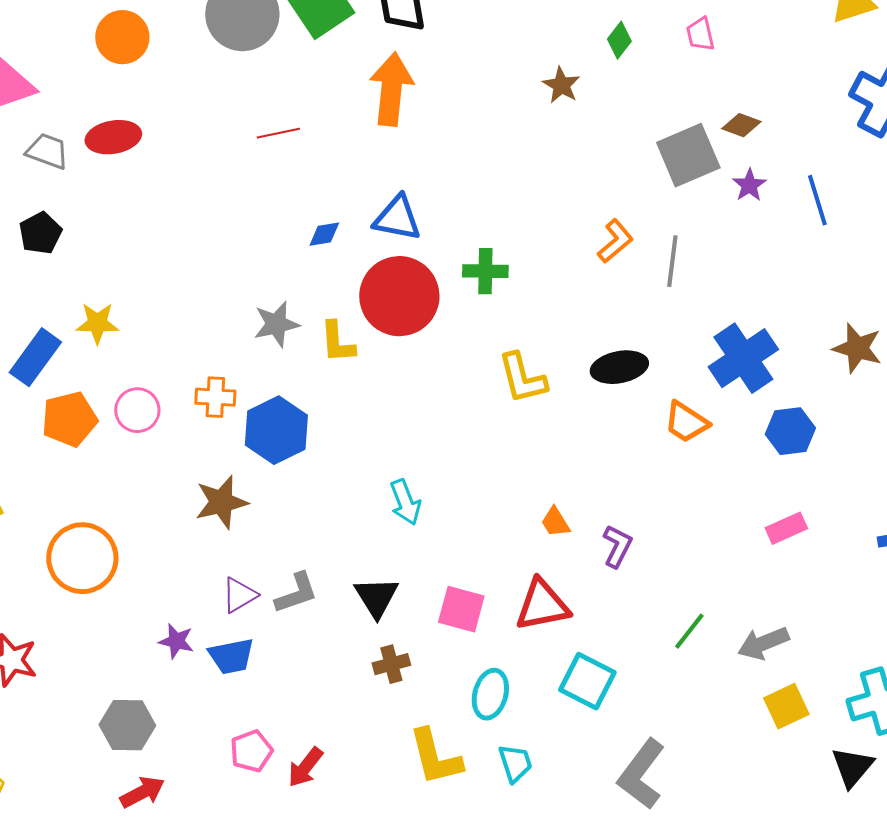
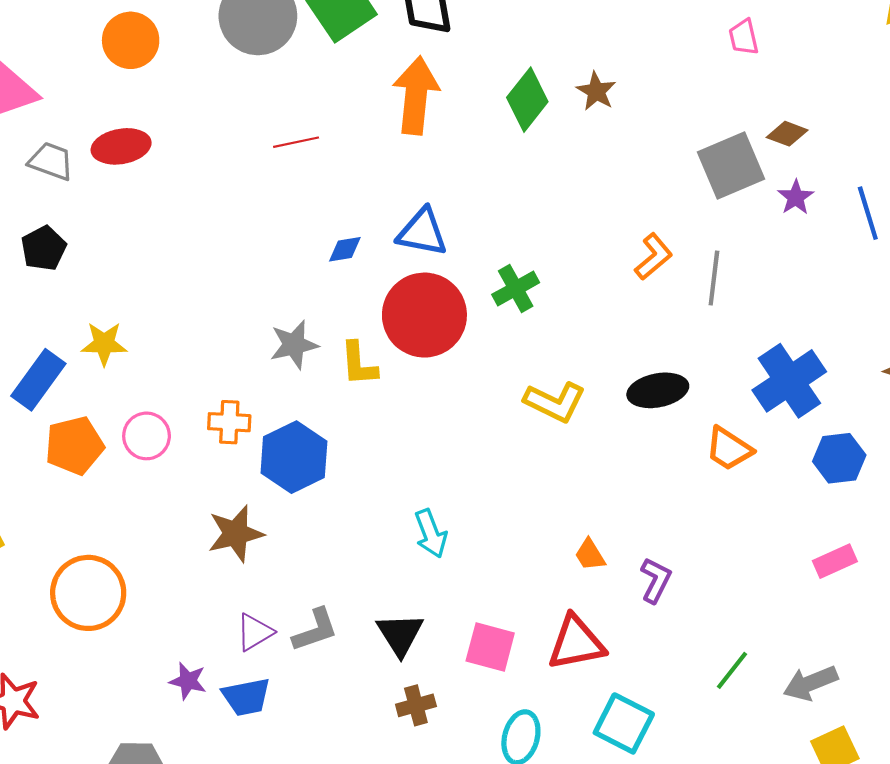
green diamond: (619, 40) -> (527, 100), moved, size x1.6
green cross: (485, 271) -> (516, 289), turned -30
yellow L-shape: (522, 378) -> (555, 402), turned -50

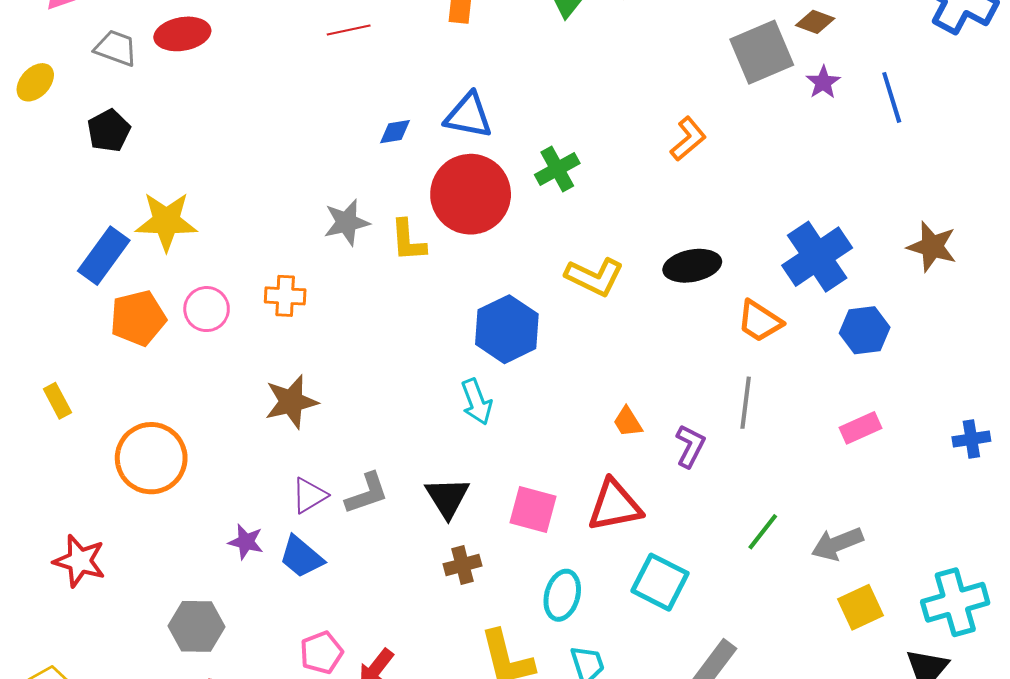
gray line: (714, 278) -> (746, 403), moved
yellow star: (104, 344) -> (166, 221), size x1.4
blue hexagon: (294, 457) -> (507, 329), moved
blue trapezoid: (246, 697) -> (301, 557), turned 51

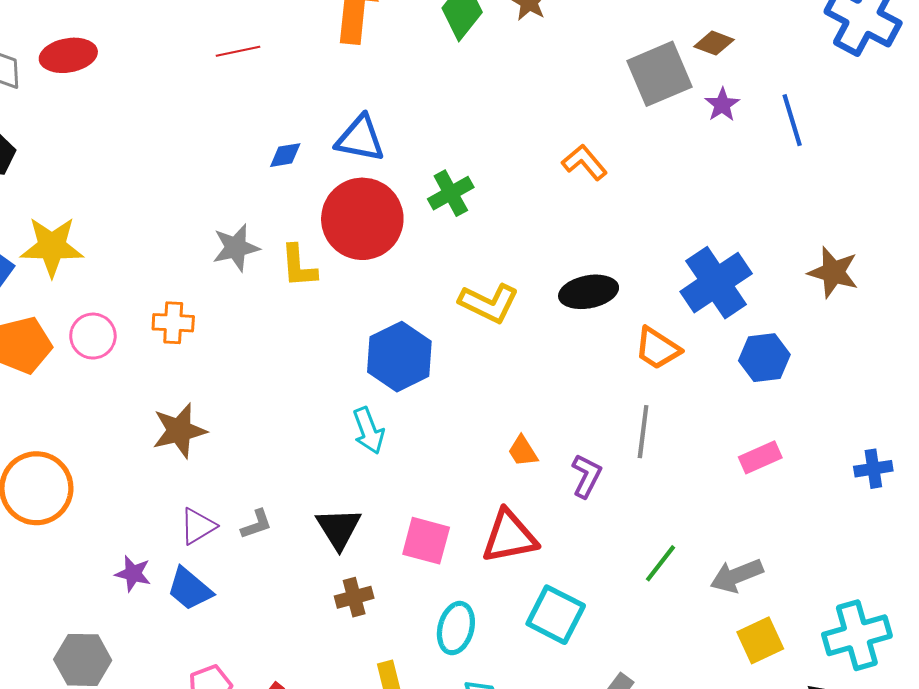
orange L-shape: (688, 139) -> (584, 162), turned -90
gray L-shape: (367, 493) -> (256, 524), size x0.7

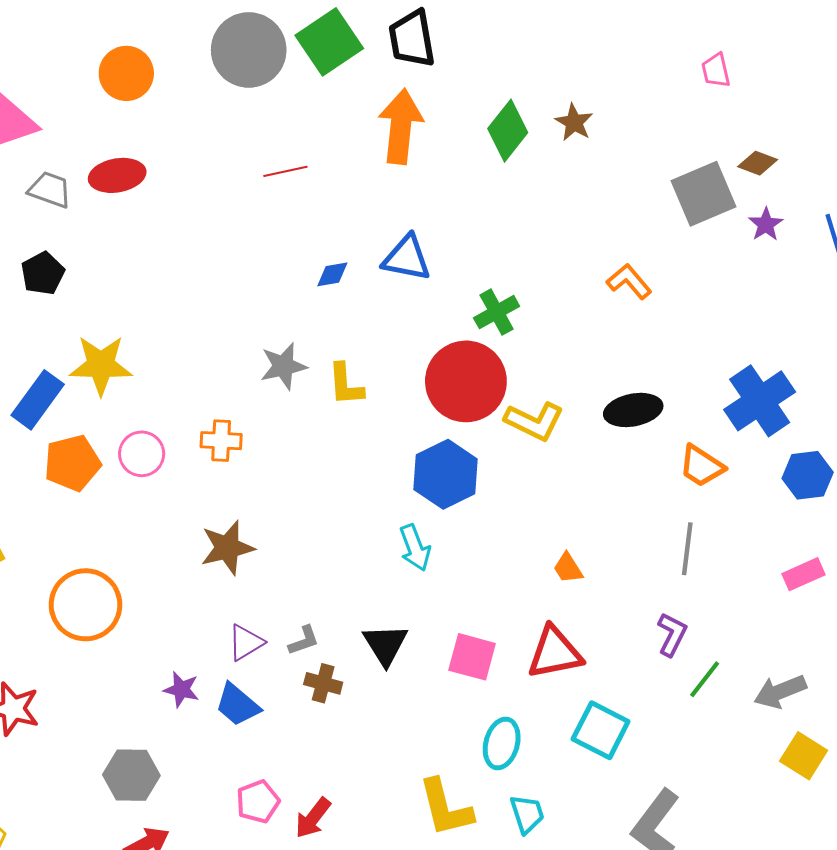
red circle: (362, 219) -> (466, 381), moved
purple L-shape: (586, 476) -> (672, 634), moved
brown cross: (354, 597) -> (323, 683), moved, turned 30
yellow square: (760, 640) -> (804, 756), turned -33

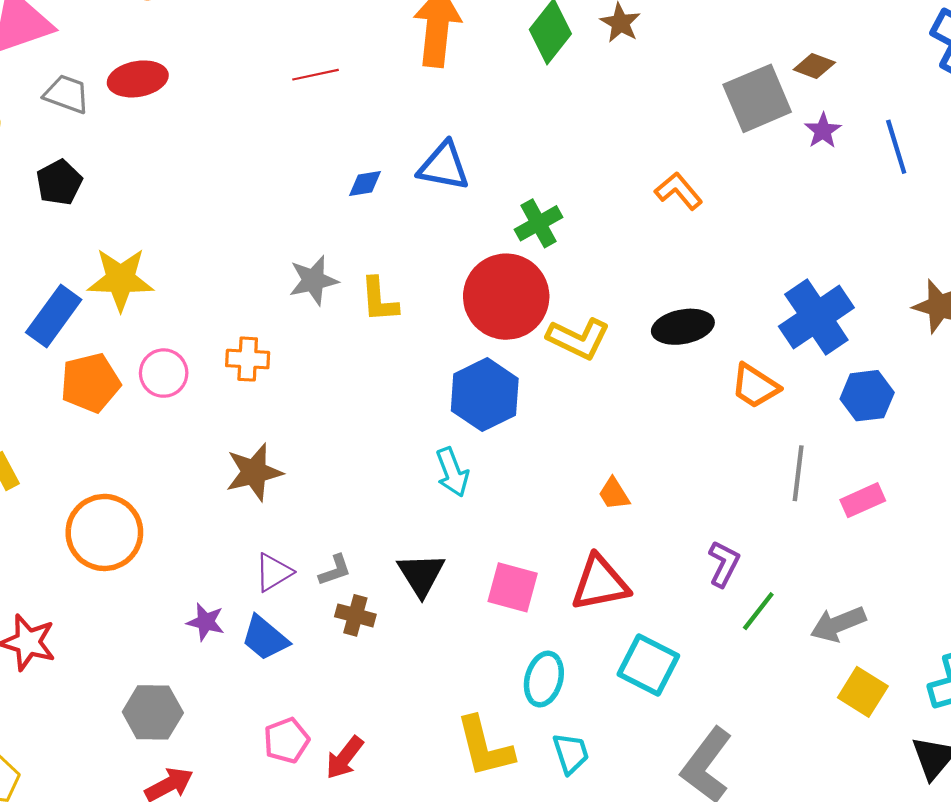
gray line: (687, 549) -> (798, 473), moved

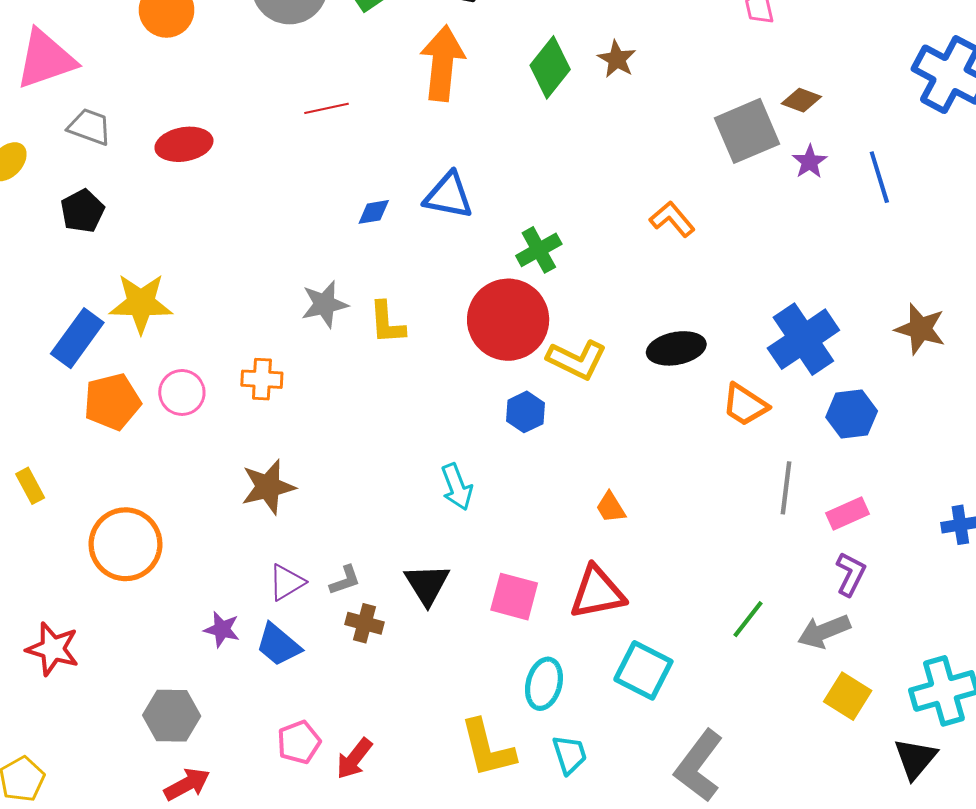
red ellipse: (138, 79) -> (184, 144), moved
blue hexagon: (485, 395) -> (525, 412), moved, size x0.6
purple L-shape: (724, 564) -> (851, 574), moved

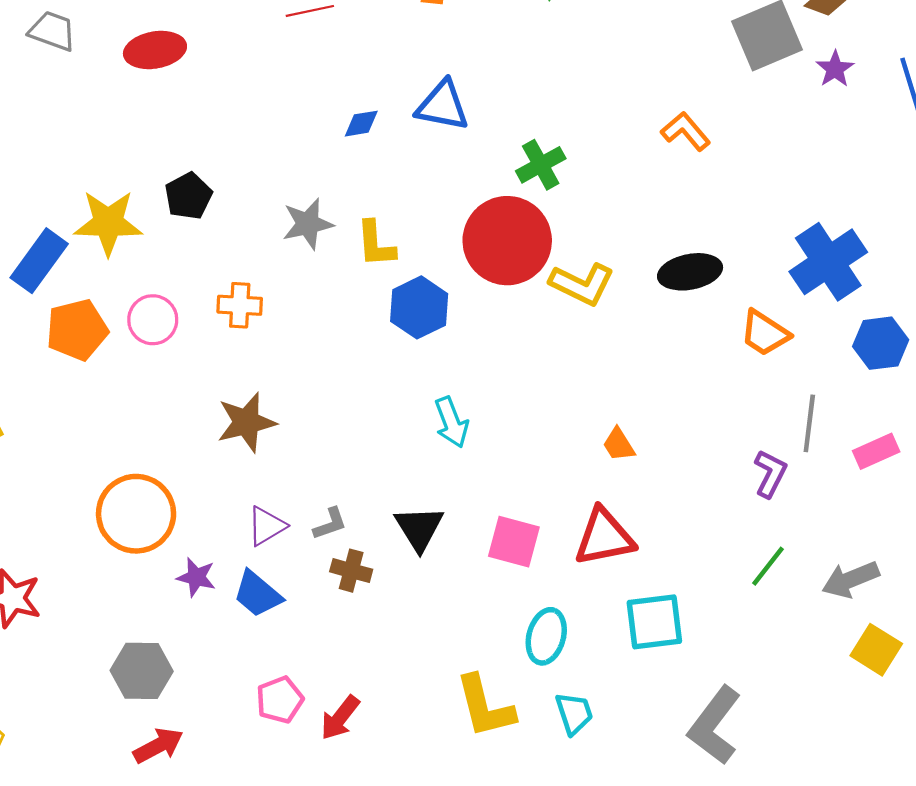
black pentagon: (82, 211) -> (188, 196), moved
blue hexagon: (525, 412) -> (419, 307), moved, size x1.4
orange circle: (126, 544) -> (136, 514), moved
purple L-shape: (851, 574) -> (770, 474), moved
cyan square: (643, 670) -> (654, 622), turned -34

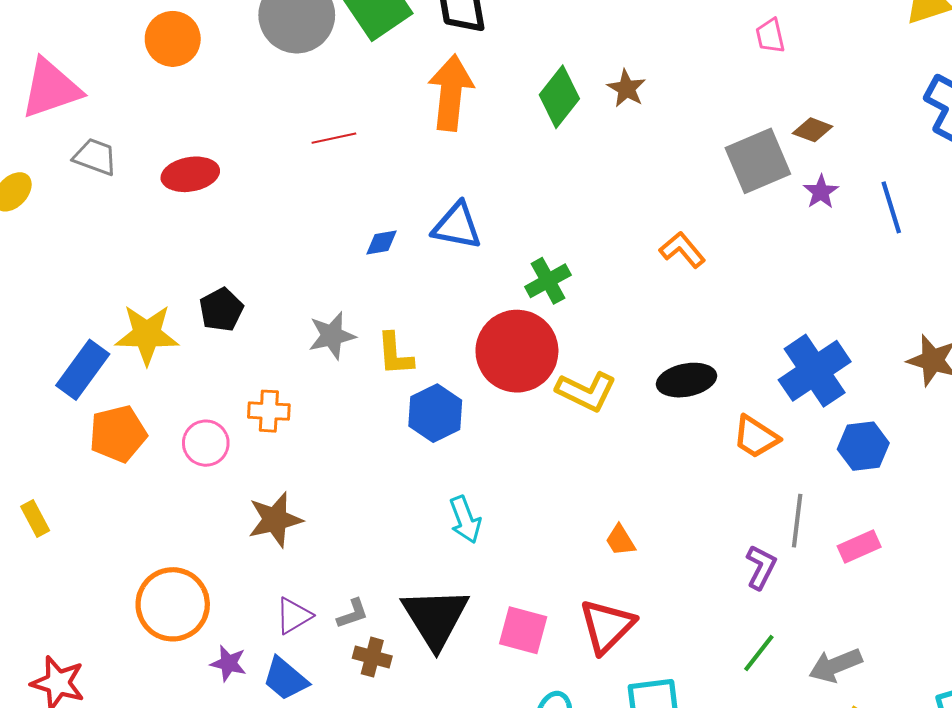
pink circle: (153, 320) -> (206, 443), moved
black triangle: (419, 528) -> (435, 618), size x1.5
red triangle: (604, 537) -> (607, 626), turned -34

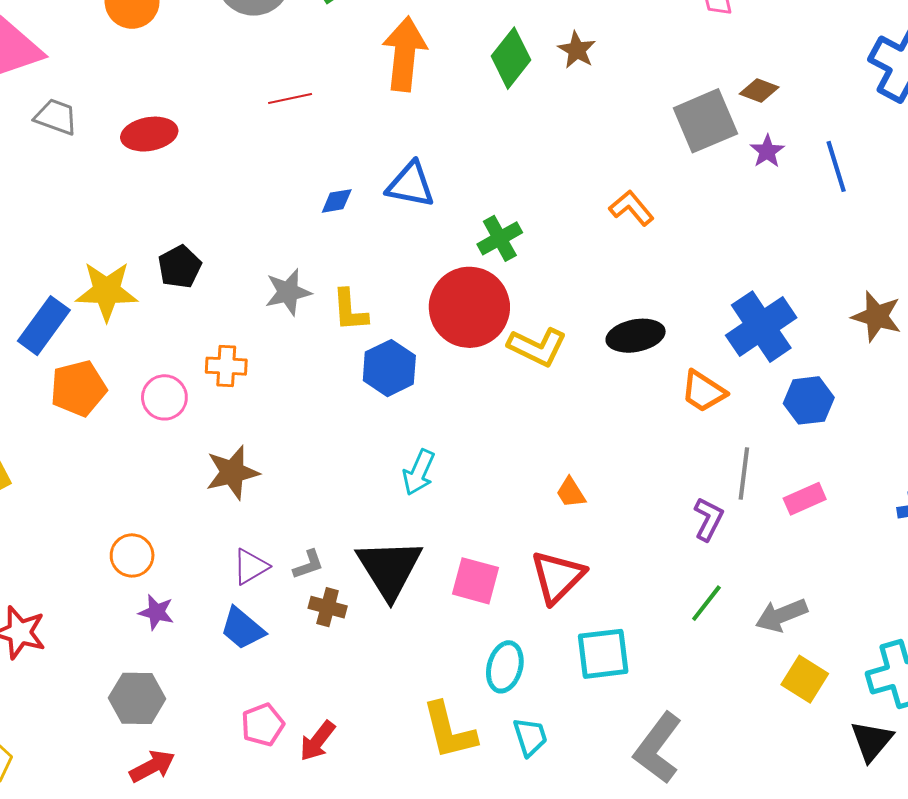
cyan arrow: (465, 520) -> (419, 472), turned 45
orange circle: (173, 604) -> (132, 555), size x0.6
purple star: (229, 663) -> (156, 612), moved

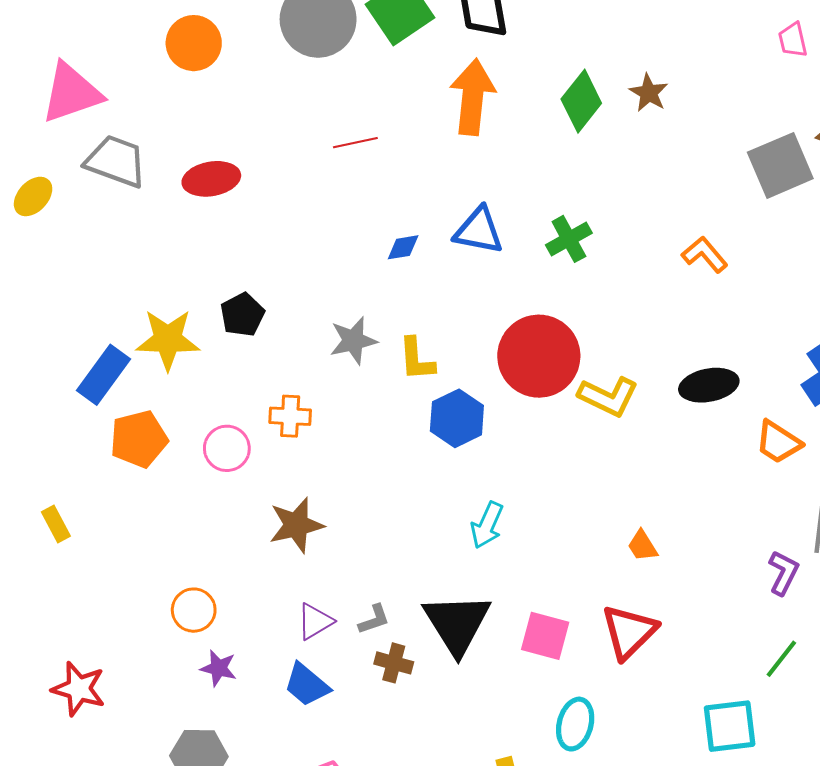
gray trapezoid: (56, 117) -> (116, 161), size x1.4
green cross: (500, 238) -> (569, 239), moved
cyan square: (603, 654) -> (730, 726), moved

